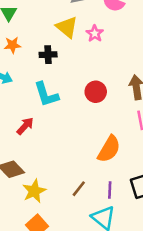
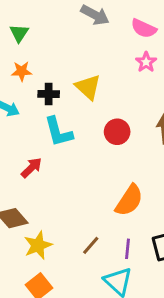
yellow triangle: (67, 27) -> (88, 87), moved
pink star: (95, 33) -> (146, 62), moved
black cross: (48, 55) -> (49, 94), moved

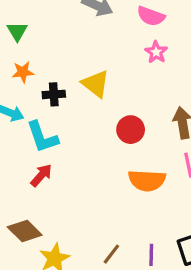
cyan L-shape: (58, 132) -> (42, 137), moved
orange semicircle: (129, 200) -> (147, 180), moved, turned 64

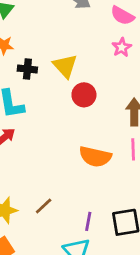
red circle: (131, 130) -> (84, 95), moved
brown line: (111, 254) -> (44, 206), moved

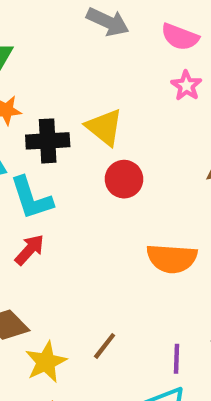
black cross: (27, 69) -> (48, 141), size x1.4
red circle: (84, 95) -> (124, 179), moved

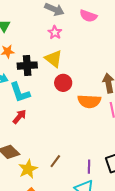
pink star: (186, 86) -> (55, 32), moved
orange semicircle: (172, 258) -> (89, 101), moved

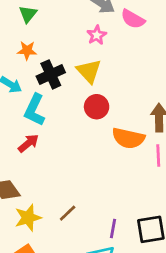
pink semicircle: (88, 16) -> (133, 19), moved
black cross: (27, 66) -> (51, 74), turned -30
cyan L-shape: (20, 92) -> (35, 110), turned 35

